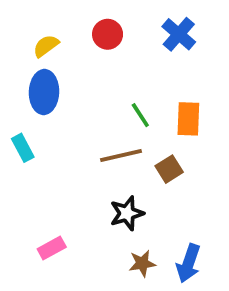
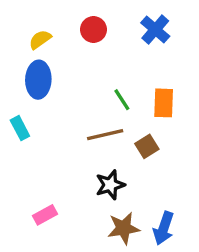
brown star: (142, 263) -> (124, 228), size x1.4

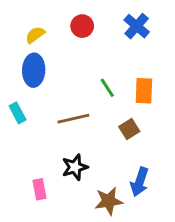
brown line: (105, 135) -> (73, 119), moved
black star: (110, 185) -> (75, 167), moved
pink rectangle: (45, 215) -> (40, 189), turned -72
blue arrow: (164, 228) -> (140, 182), moved

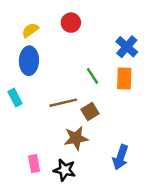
blue cross: (137, 26) -> (127, 47), moved
brown square: (129, 129) -> (90, 112), moved
black star: (75, 167) -> (65, 170), moved, turned 30
brown star: (109, 201) -> (76, 138), moved

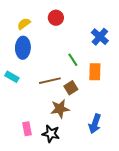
orange rectangle: (124, 78) -> (95, 72), moved
cyan rectangle: (15, 98) -> (12, 77), turned -32

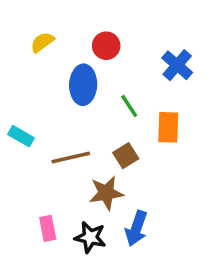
red circle: (56, 18) -> (106, 46), moved
blue ellipse: (23, 48) -> (83, 85), moved
brown line: (50, 81) -> (71, 157), moved
blue arrow: (95, 124) -> (136, 228), moved

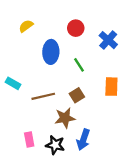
red circle: (106, 46) -> (76, 28), moved
orange rectangle: (168, 127) -> (111, 87), moved

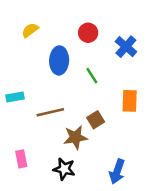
cyan rectangle: (13, 83) -> (15, 97), turned -40
brown square: (77, 95) -> (96, 120), moved
pink rectangle: (29, 140) -> (21, 159), moved
blue arrow: (83, 140) -> (117, 171), moved

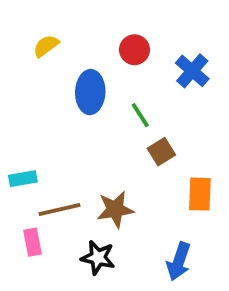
cyan rectangle: (15, 97) -> (23, 179), moved
orange rectangle: (130, 101) -> (200, 194), moved
brown line: (50, 112) -> (59, 209), moved
brown square: (96, 120) -> (161, 152), moved

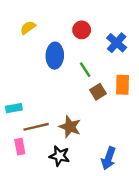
orange rectangle: (200, 194) -> (122, 85), moved
brown star: (115, 209) -> (70, 127), turned 30

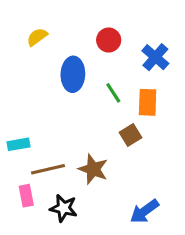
orange rectangle: (122, 85) -> (148, 102), moved
brown square: (98, 92) -> (130, 135), moved
black star: (59, 156) -> (64, 208), moved
blue arrow: (108, 158) -> (144, 211), turned 35

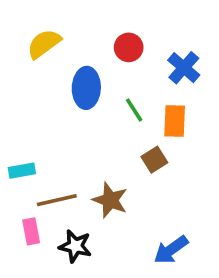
yellow semicircle: (37, 37) -> (44, 44), size x1.4

